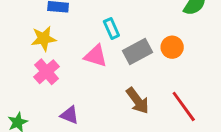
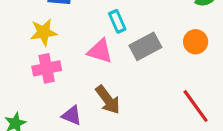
orange circle: (172, 47) -> (196, 42), moved
pink cross: (46, 72) -> (47, 68), turned 30
brown arrow: (137, 101) -> (108, 100), moved

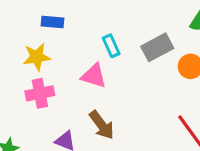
gray rectangle: (145, 46) -> (157, 47), moved

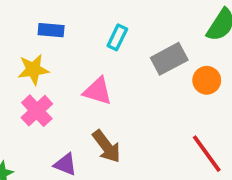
cyan rectangle: (111, 46) -> (117, 37), moved, turned 50
pink cross: (40, 93) -> (37, 111), turned -32

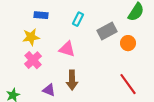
brown arrow: (107, 146) -> (72, 80), turned 36

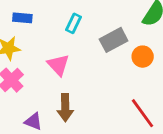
pink triangle: (67, 49) -> (58, 65), turned 30

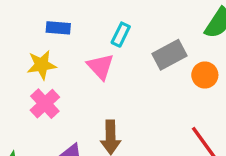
pink triangle: (58, 65) -> (100, 67), moved

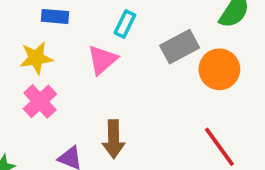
pink triangle: (100, 67) -> (102, 60), turned 32
orange circle: (205, 75) -> (219, 69), size x1.4

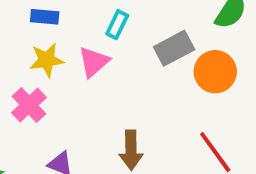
yellow star: (36, 58) -> (47, 60), moved
brown arrow: (114, 139) -> (131, 150), moved

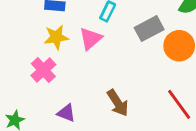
brown arrow: (131, 150) -> (118, 103), turned -32

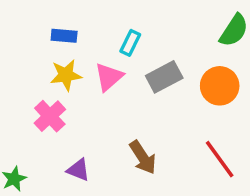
gray rectangle: (149, 29) -> (164, 77), moved

